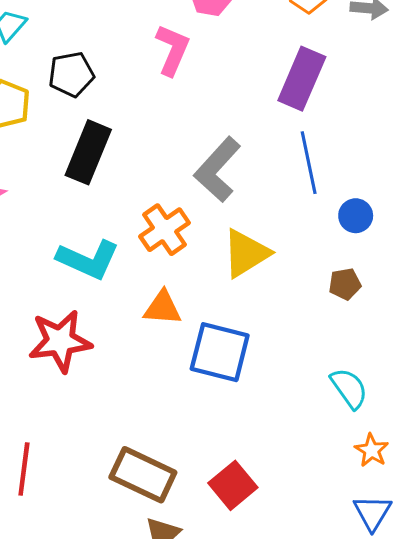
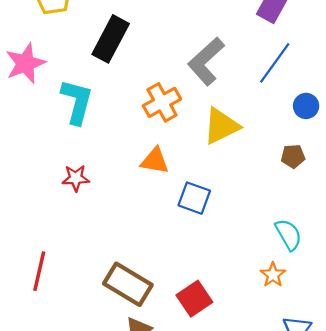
blue line: (309, 163) -> (275, 63), turned 42
cyan L-shape: (88, 260) -> (77, 102), moved, turned -105
red star: (60, 341) -> (76, 178), size x0.6
blue square: (220, 352) -> (194, 198), size x0.7
orange star: (372, 450) -> (273, 275), moved

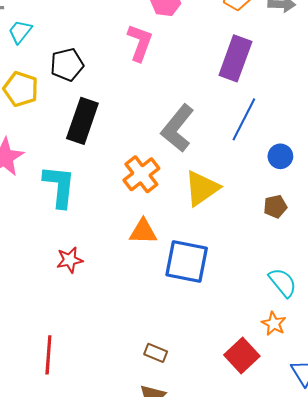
blue square: (194, 198) -> (187, 262), size x1.4
brown rectangle: (128, 284) -> (156, 353), moved, size x0.5
red square: (194, 299) -> (242, 355), moved

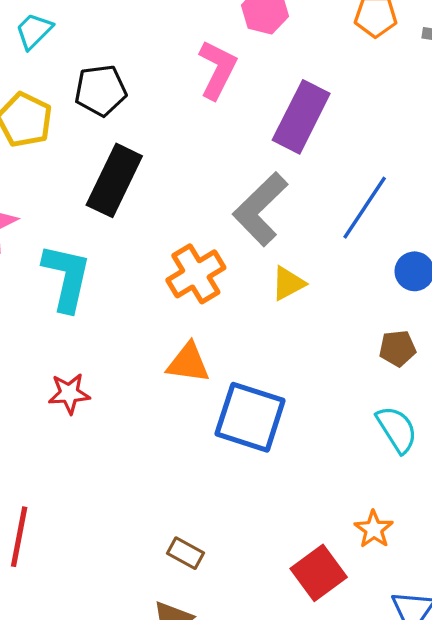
purple rectangle: (235, 58) -> (301, 117), moved
yellow triangle: (202, 188) -> (288, 283), moved, size x0.6
cyan semicircle: (283, 283) -> (397, 429), moved

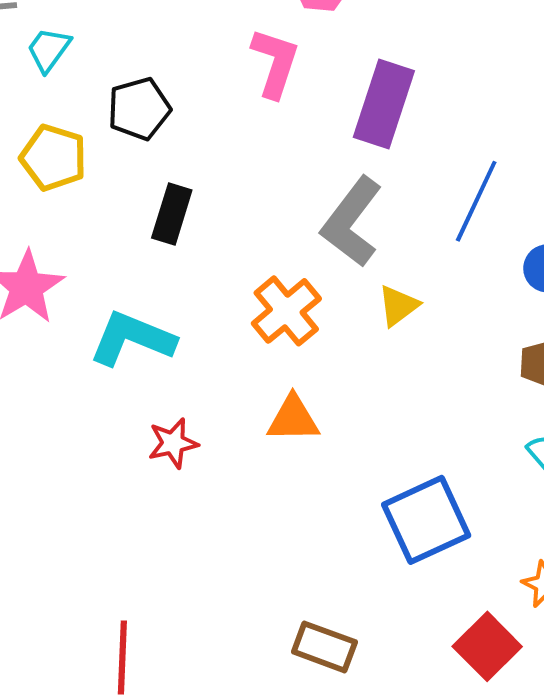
black rectangle: (114, 180) -> (172, 214), size x0.7
cyan L-shape: (67, 277) -> (132, 339), turned -72
red star: (69, 393) -> (173, 443), moved
blue square: (250, 417) -> (426, 520), moved, turned -34
brown rectangle: (186, 553) -> (324, 647), size x1.4

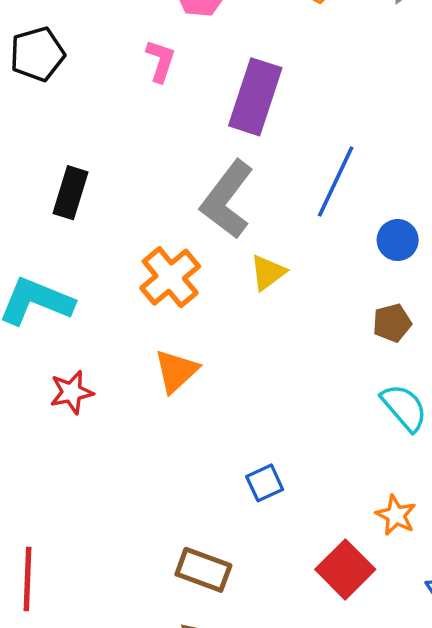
pink L-shape: (275, 63) -> (160, 61), size x0.7
black pentagon: (139, 109) -> (37, 54), moved
orange triangle: (293, 419) -> (176, 371), turned -42
blue square: (426, 520) -> (265, 483), moved, size x0.5

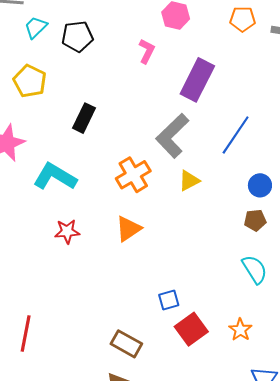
blue circle: (398, 240) -> (260, 185), moved
red square: (345, 569) -> (191, 329), moved

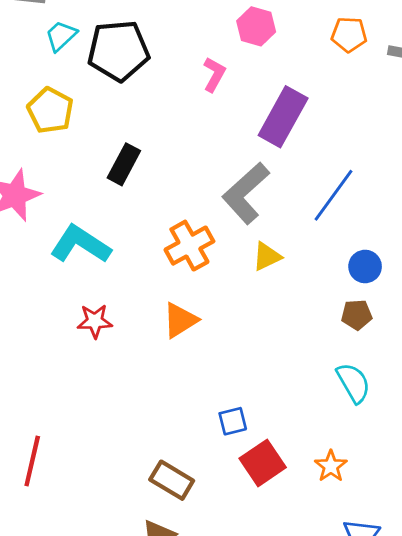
black pentagon: (77, 36) -> (118, 51), size x1.4

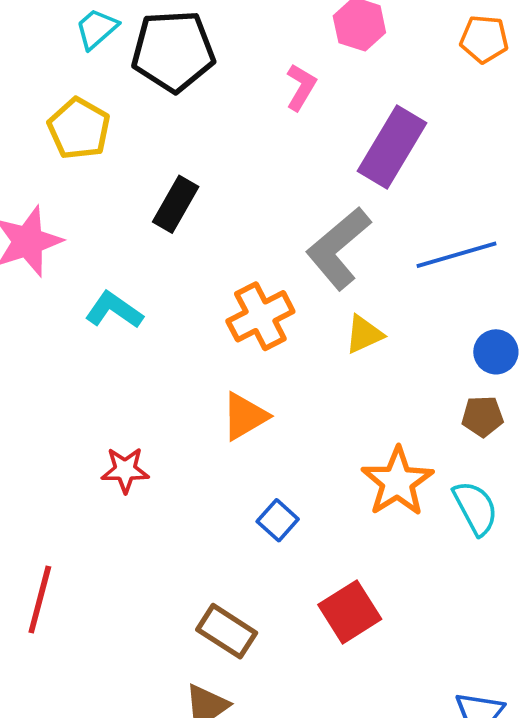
blue line: (334, 195) -> (457, 255), turned 36
cyan L-shape: (80, 244) -> (114, 310), size x0.7
red star: (95, 321) -> (125, 470), moved
blue square: (233, 421) -> (278, 520), moved, turned -36
orange star: (331, 466) -> (397, 482), moved, size x1.6

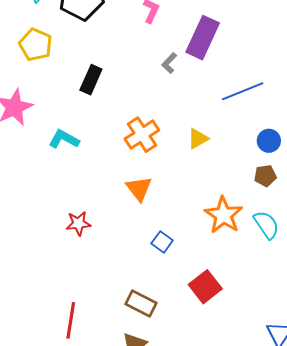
gray L-shape: (338, 248) -> (169, 63), moved, size x0.5
orange triangle: (245, 416) -> (139, 189), turned -32
red line: (40, 600) -> (71, 320), moved

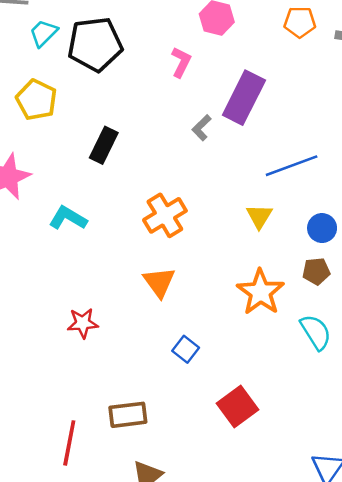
yellow triangle: (198, 139) -> (259, 216), moved, turned -30
orange star: (224, 215) -> (261, 292), moved
brown rectangle: (141, 304) -> (128, 415), moved, turned -36

